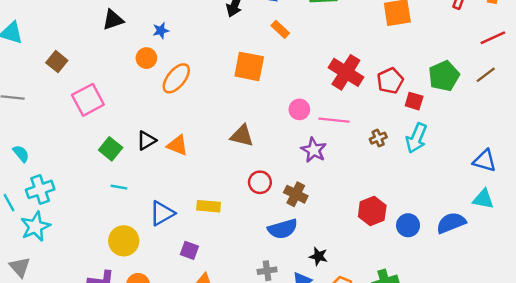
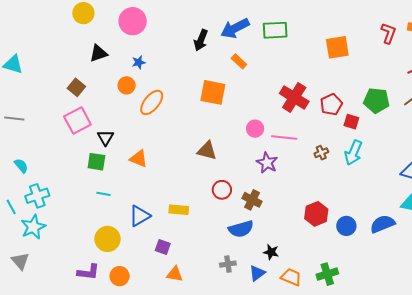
brown square: (57, 62) -> (76, 87), moved
green pentagon: (444, 76) -> (376, 100), turned 30
black triangle: (146, 140) -> (105, 138), moved, turned -30
orange triangle: (177, 145) -> (139, 159), moved
green square: (111, 149) -> (96, 162), turned -30

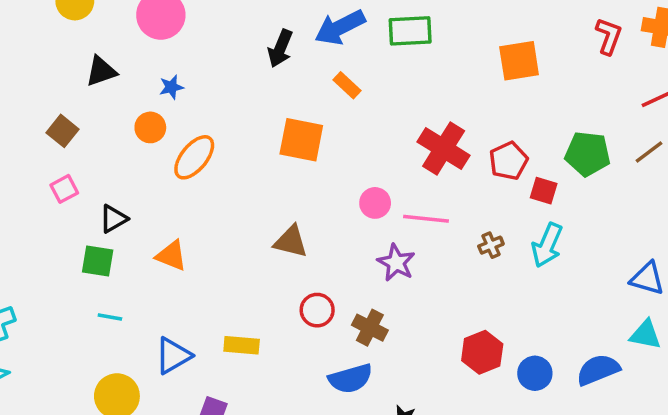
pink square: (77, 121) -> (64, 189), size x0.6
black triangle: (105, 138) -> (113, 219), turned 30

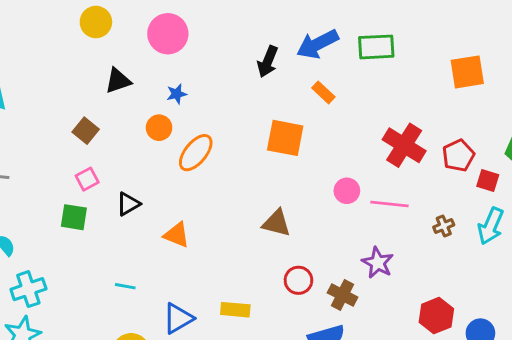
green square: (98, 261) -> (74, 217), moved
purple star: (396, 263) -> (378, 263), moved

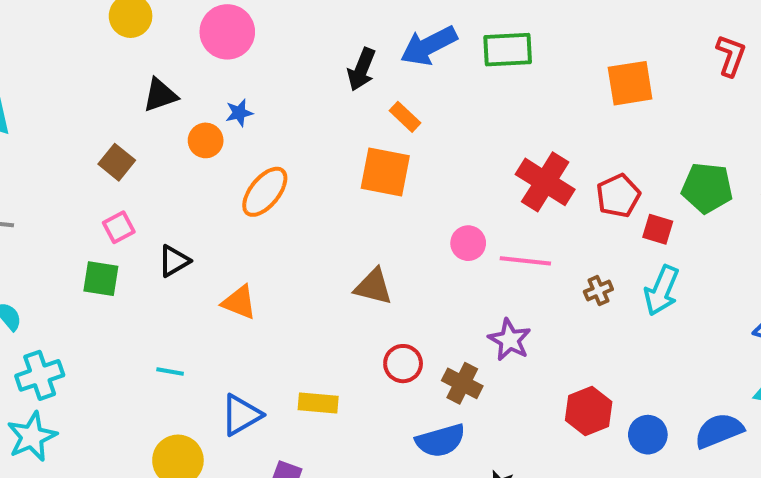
orange rectangle: (323, 92) -> (405, 117), moved
orange circle: (159, 128) -> (206, 140), moved

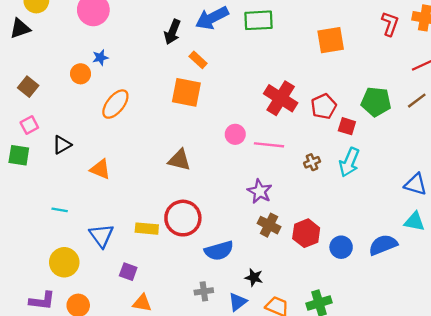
black triangle: (160, 95) -> (20, 28), moved
red circle: (403, 364) -> (183, 218), moved, size x1.6
brown cross: (462, 383) -> (269, 225), moved
blue triangle: (241, 415) -> (101, 236), turned -36

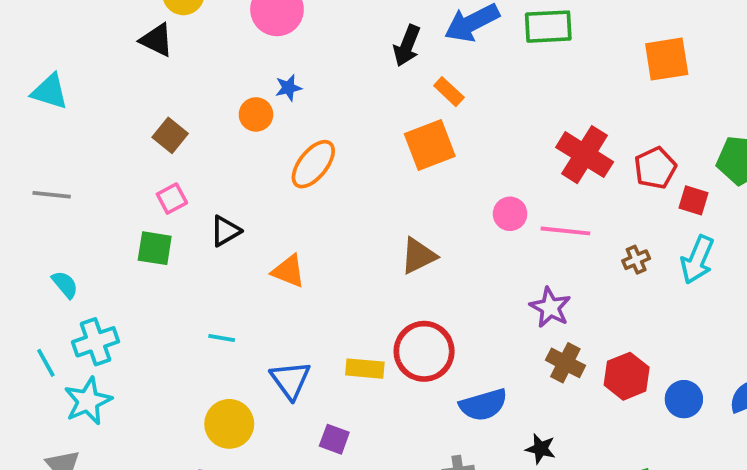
black triangle: (20, 28) -> (157, 40), turned 45
orange square: (186, 92) -> (430, 145), turned -32
brown triangle: (179, 160) -> (418, 256), turned -40

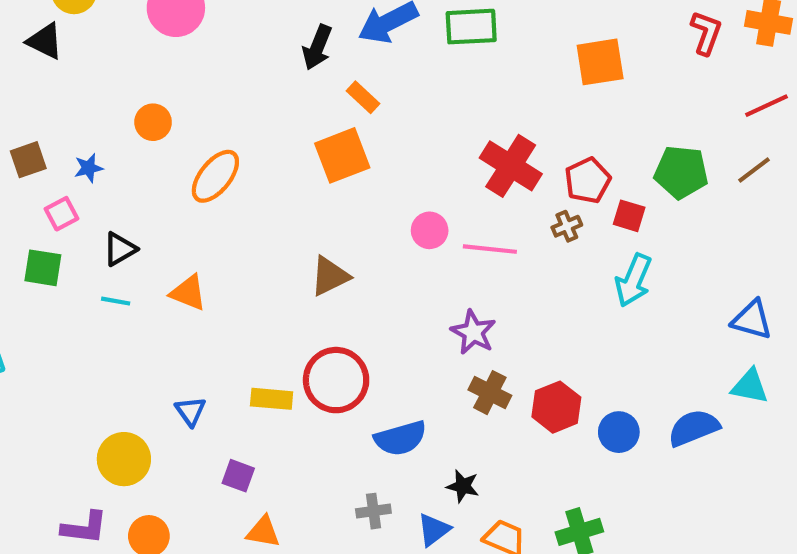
blue star: (288, 88) -> (89, 168), moved
brown square: (170, 135) -> (28, 160), moved, turned 32
brown cross: (636, 260) -> (567, 226), moved
cyan line: (222, 338) -> (116, 301), moved
blue triangle: (290, 380) -> (190, 411), size x0.7

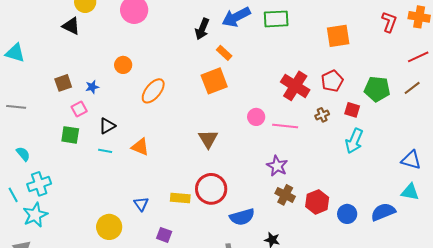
red pentagon: (588, 180) -> (332, 81), moved
brown triangle: (330, 276) -> (208, 139), turned -35

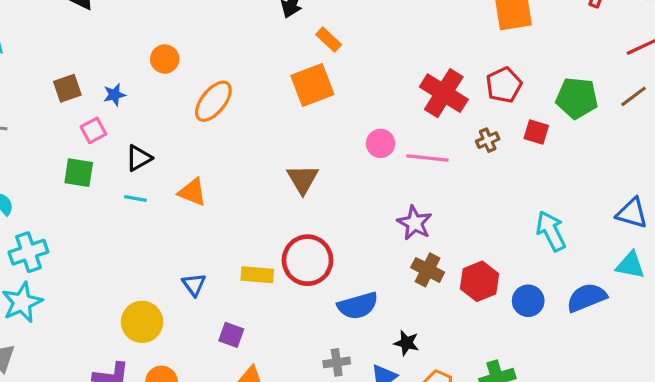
cyan arrow: (354, 141) -> (551, 231), moved, turned 130

